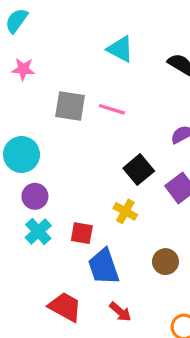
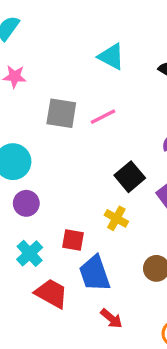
pink line: (112, 109) -> (103, 117), turned -44
cyan cross: (38, 231) -> (30, 253), moved
red trapezoid: (65, 307) -> (51, 293), moved

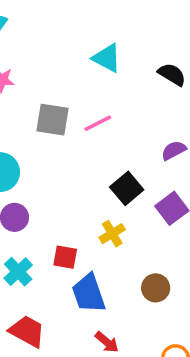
yellow cross: (116, 218) -> (112, 234), turned 30
red trapezoid: (51, 293) -> (27, 331), moved

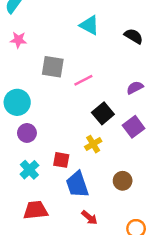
pink line: (98, 123) -> (83, 80), moved
red trapezoid: (27, 331) -> (36, 210), turned -35

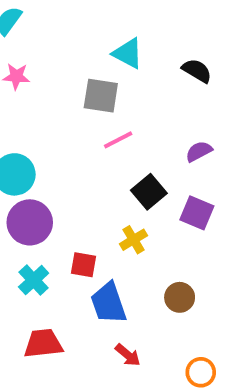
gray square: (53, 67) -> (101, 96), moved
purple square: (134, 127) -> (197, 213), turned -30
purple circle: (27, 133) -> (30, 222), size x1.5

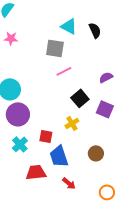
black semicircle: (197, 71) -> (95, 30), moved, turned 35
red trapezoid: (43, 343) -> (36, 172), moved

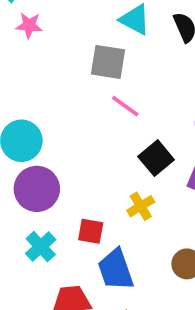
pink star: (11, 38) -> (29, 25), moved
pink line: (64, 71) -> (125, 106), turned 63

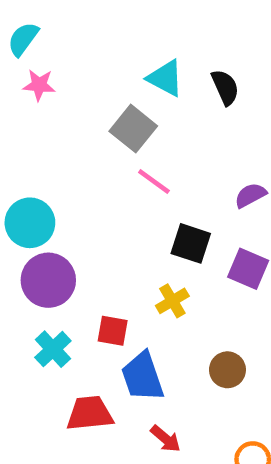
gray square: (108, 62) -> (133, 129), turned 30
black square: (156, 158) -> (191, 243), turned -32

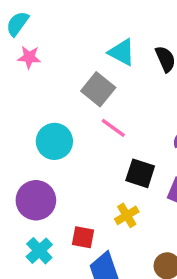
cyan circle: (30, 223) -> (54, 141), moved

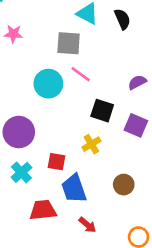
pink star: (29, 57) -> (13, 34), moved
gray square: (98, 89) -> (69, 43), turned -35
cyan circle: (54, 141) -> (48, 84), moved

